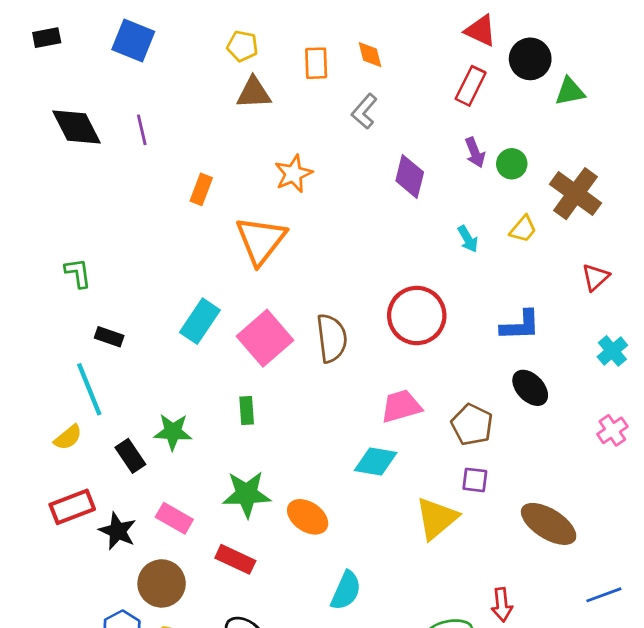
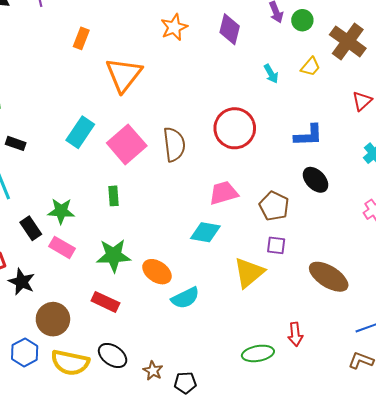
orange star: (293, 174) -> (174, 27), moved
pink rectangle: (174, 518) -> (62, 247), moved
cyan semicircle: (346, 591) -> (185, 298), moved, turned 40

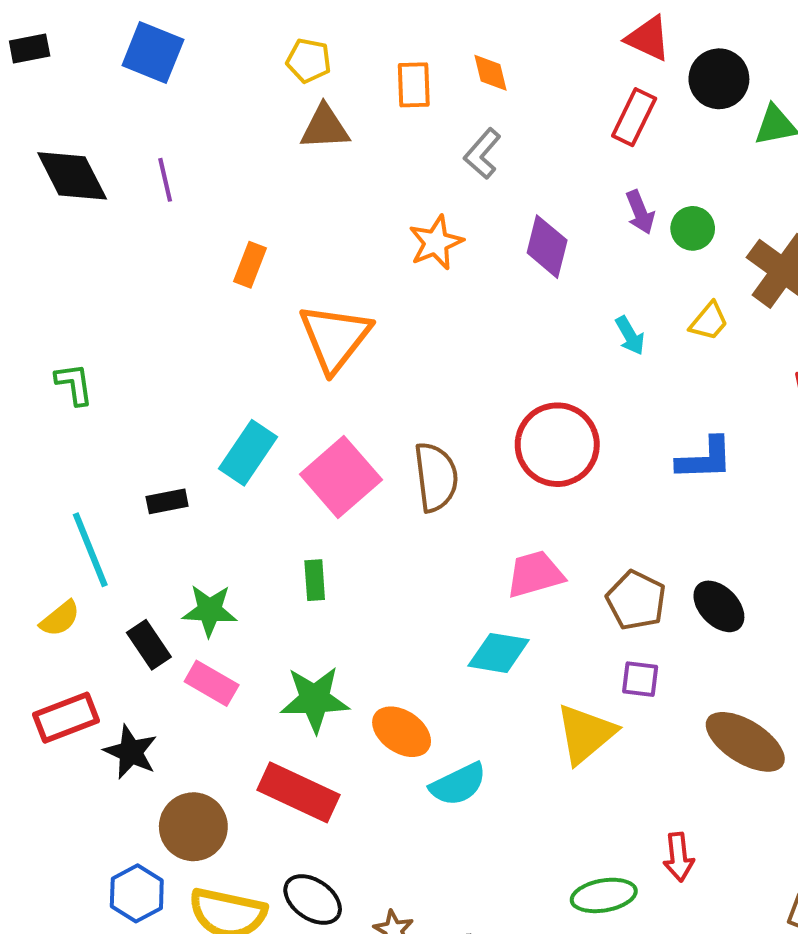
black rectangle: (16, 143) -> (167, 501), moved, turned -30
black ellipse: (316, 180) -> (719, 606), moved
red rectangle: (105, 302) -> (298, 792), size x1.4

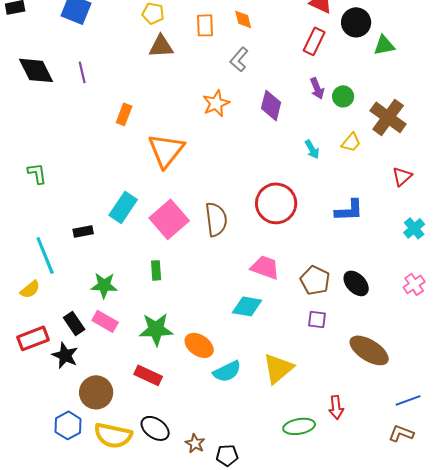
pink trapezoid: (535, 574) -> (265, 267), turned 36
black rectangle: (149, 645) -> (74, 323), moved
yellow triangle: (586, 734) -> (278, 368), moved
red rectangle: (298, 792) -> (148, 375), size x0.7

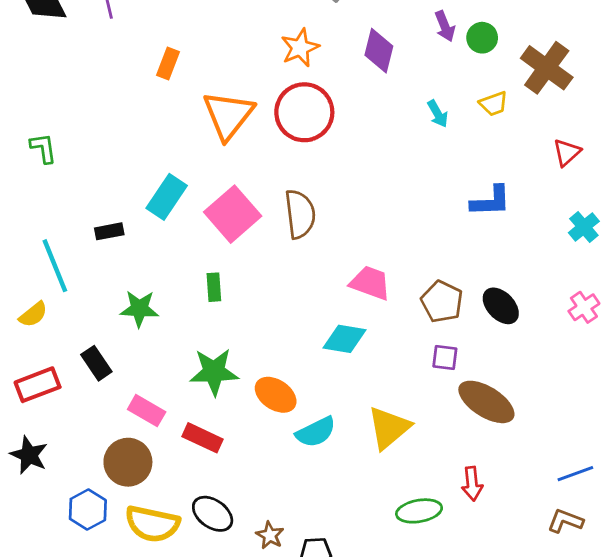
yellow trapezoid: (351, 142) -> (494, 104), turned 30
red circle: (276, 203) -> (304, 112), moved
pink rectangle: (105, 321) -> (147, 411), moved
brown ellipse: (369, 350) -> (486, 402), moved
black star: (65, 355) -> (29, 455), moved

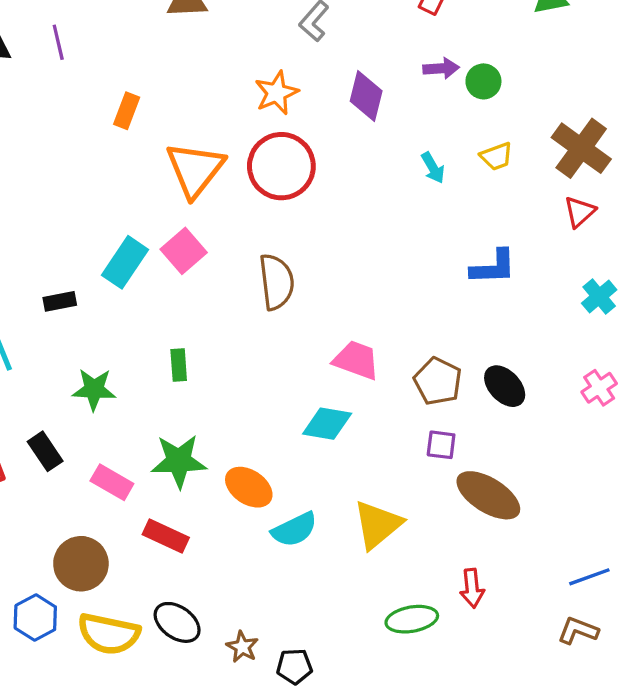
purple arrow: (445, 26) -> (441, 68), turned -72
brown cross: (547, 68) -> (581, 148), moved
pink square: (233, 214) -> (184, 251), moved, size x0.7
pink rectangle: (147, 411) -> (112, 482), moved

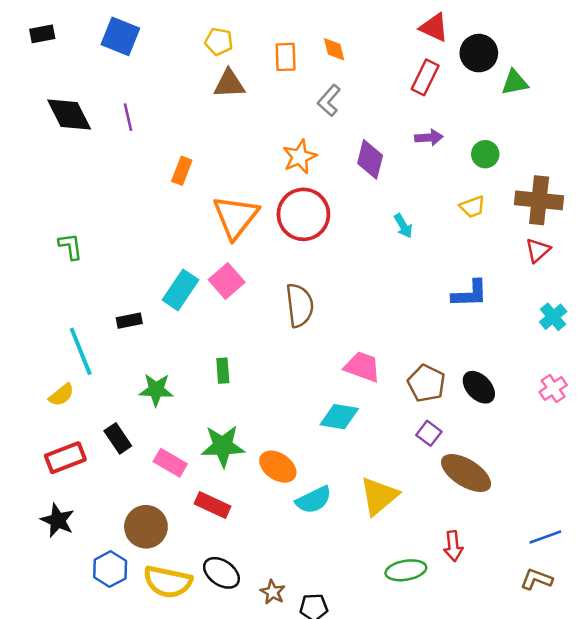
green circle: (483, 81) -> (485, 154), moved
brown cross: (581, 148) -> (539, 200), turned -30
cyan arrow: (433, 168) -> (403, 226), moved
purple square: (441, 445) -> (429, 433), turned 30

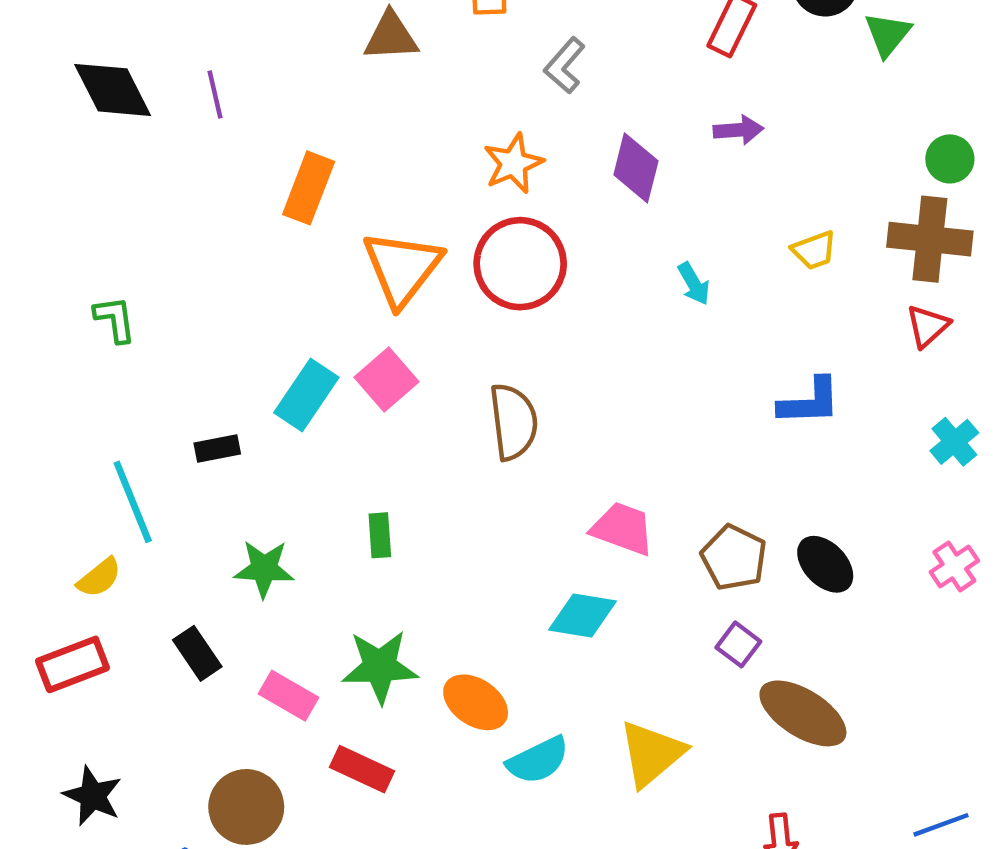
green triangle: (515, 83) -> (888, 34), turned -40
green circle: (485, 154) -> (950, 159), moved
orange rectangle: (182, 171) -> (309, 188), size x1.4
red rectangle: (65, 458) -> (73, 664), moved

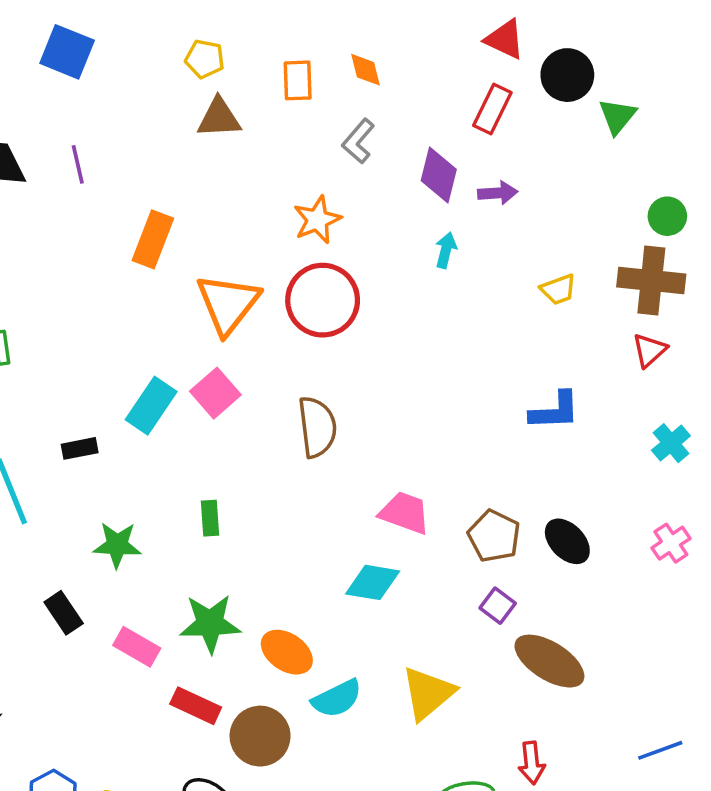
purple diamond: (636, 168) -> (439, 175), moved
cyan arrow: (694, 284) -> (446, 250), moved, turned -136
brown circle: (246, 807) -> (260, 736), moved

